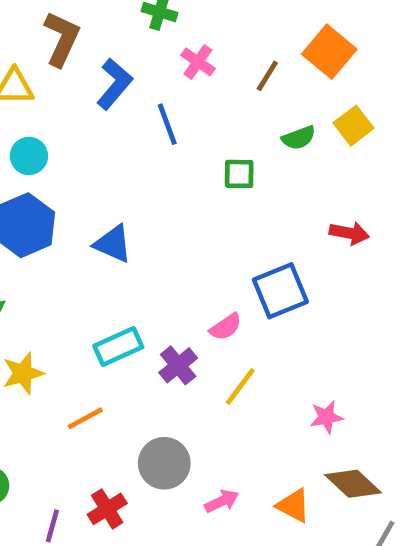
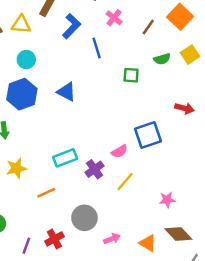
blue triangle: (113, 244) -> (66, 92), moved

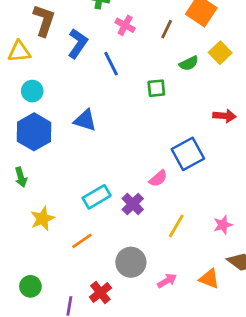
yellow line: (125, 182) -> (176, 226), moved

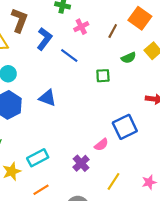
pink cross: (125, 25) -> (81, 27), turned 32
blue line: (111, 64) -> (69, 55), turned -30
cyan rectangle: (97, 197) -> (38, 158), moved

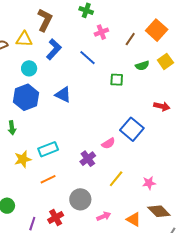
blue L-shape: (44, 39) -> (54, 49), moved
blue square: (125, 127) -> (132, 129), turned -30

